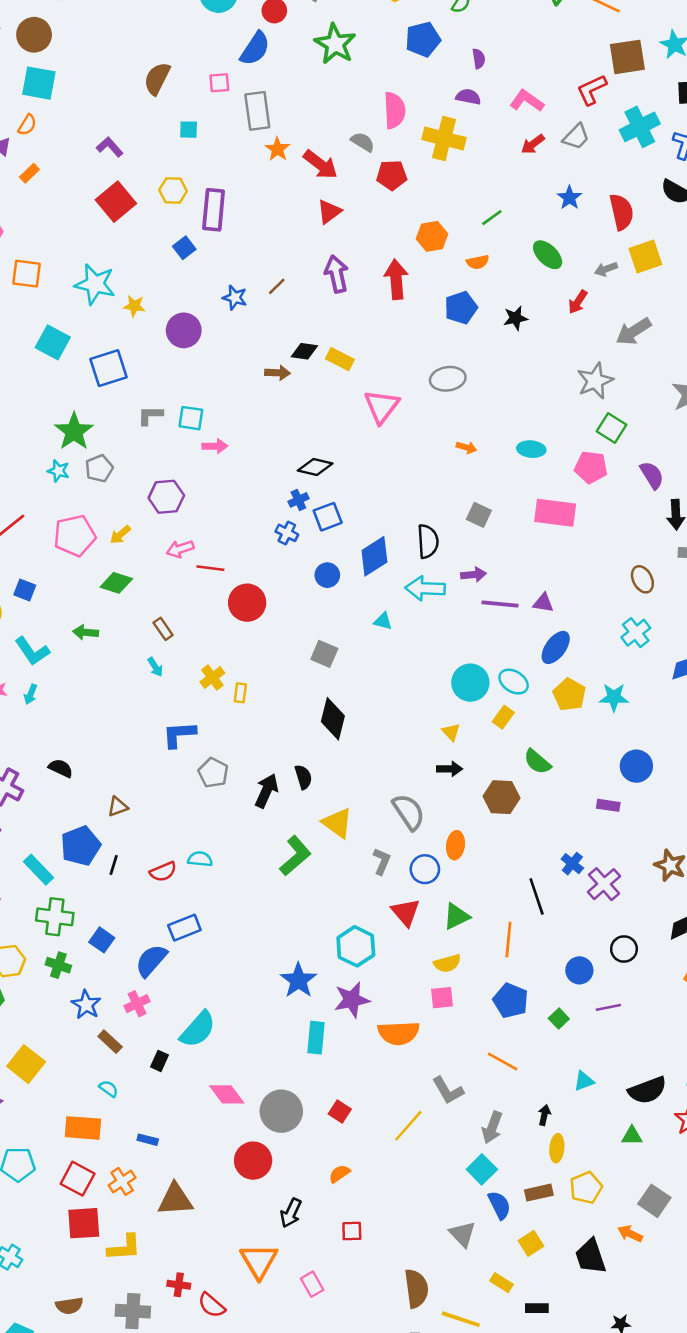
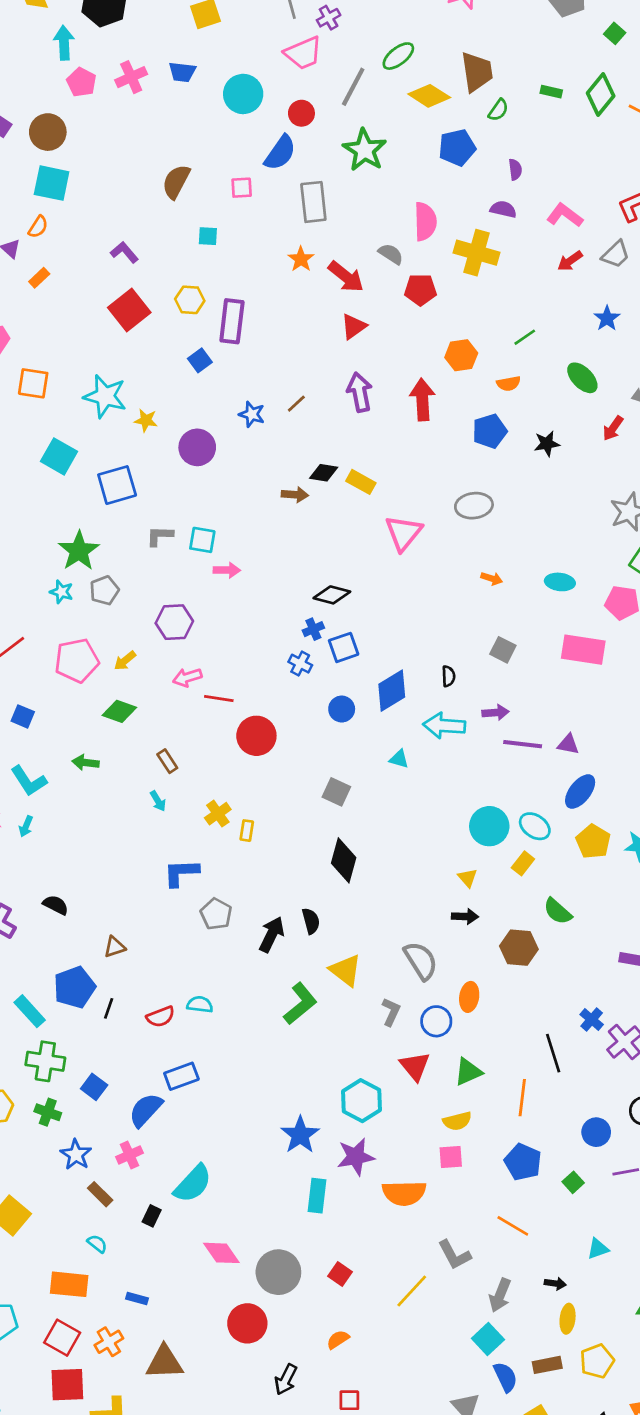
gray rectangle: (257, 111) -> (313, 202), moved
black semicircle: (428, 541) -> (448, 676), size x0.6
black arrow: (544, 1115) -> (555, 1283), turned 84

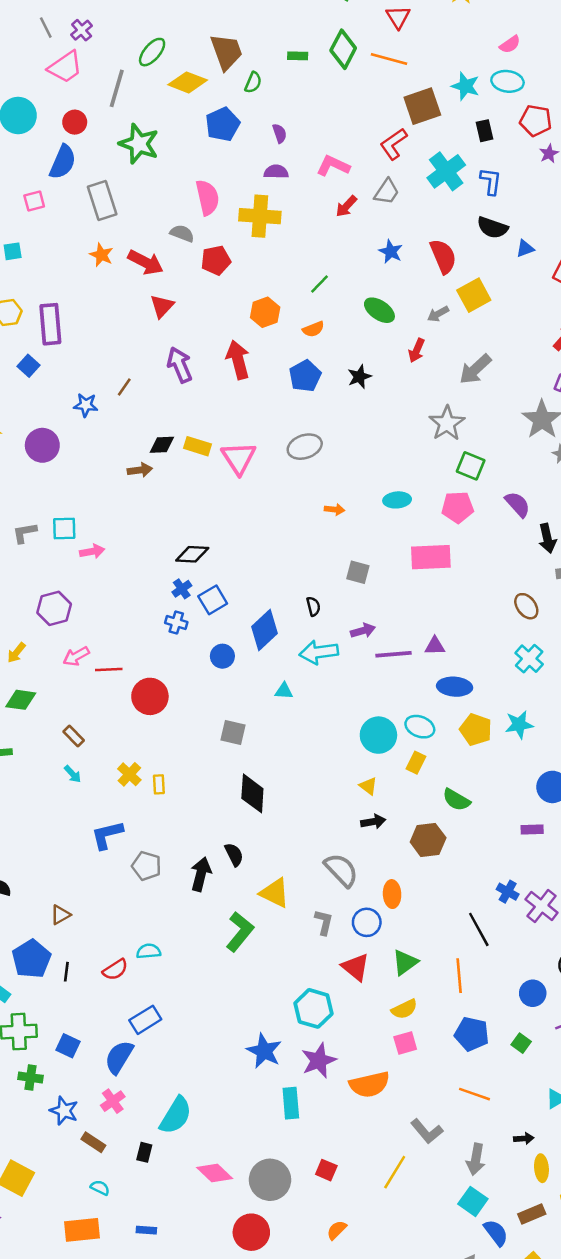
pink triangle: (403, 533) -> (239, 458), moved
blue ellipse: (580, 792) -> (455, 687), turned 68

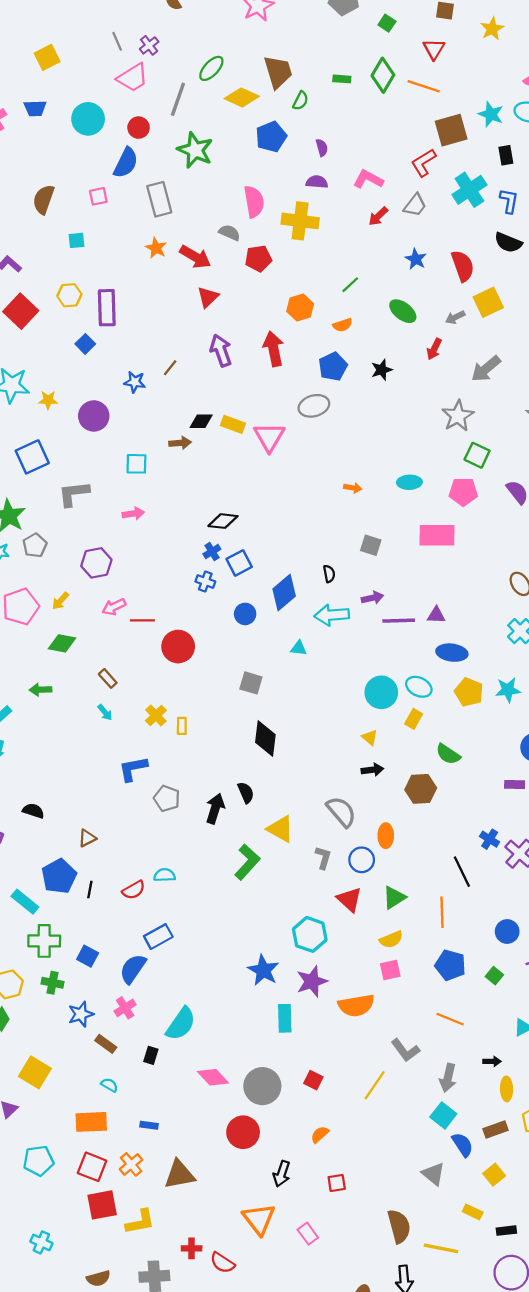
gray ellipse: (305, 447) -> (314, 406), moved
cyan square: (64, 528) -> (136, 464), moved
gray L-shape: (25, 533) -> (74, 494), size x1.4
blue star: (64, 1111) -> (81, 1014), turned 30

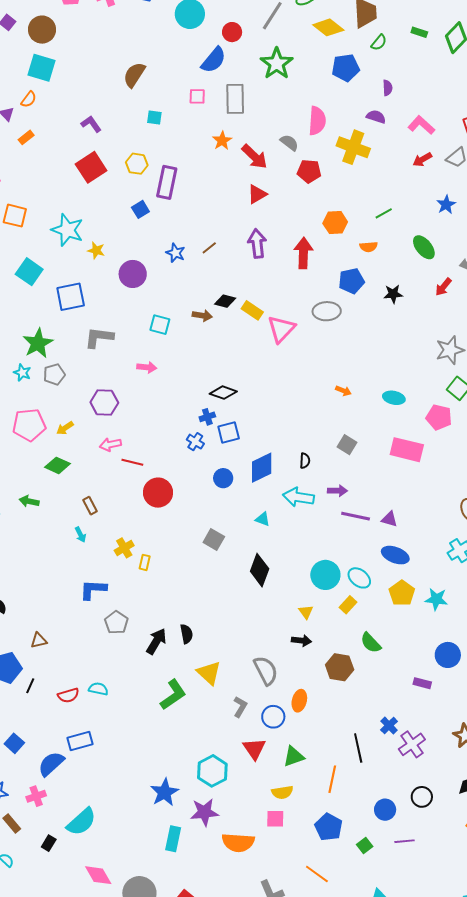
pink square: (98, 196) -> (197, 96), moved
black diamond: (265, 739) -> (260, 570), moved

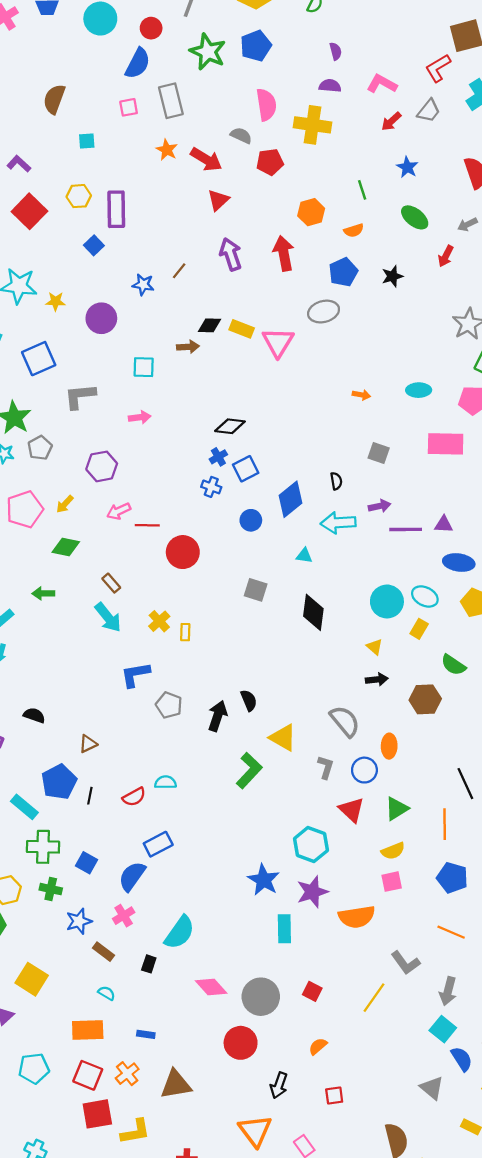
blue pentagon: (346, 68) -> (256, 46), moved
blue star: (446, 205) -> (407, 167), moved
green line: (384, 213) -> (362, 190), turned -66
cyan arrow: (80, 535) -> (108, 617), size x1.8

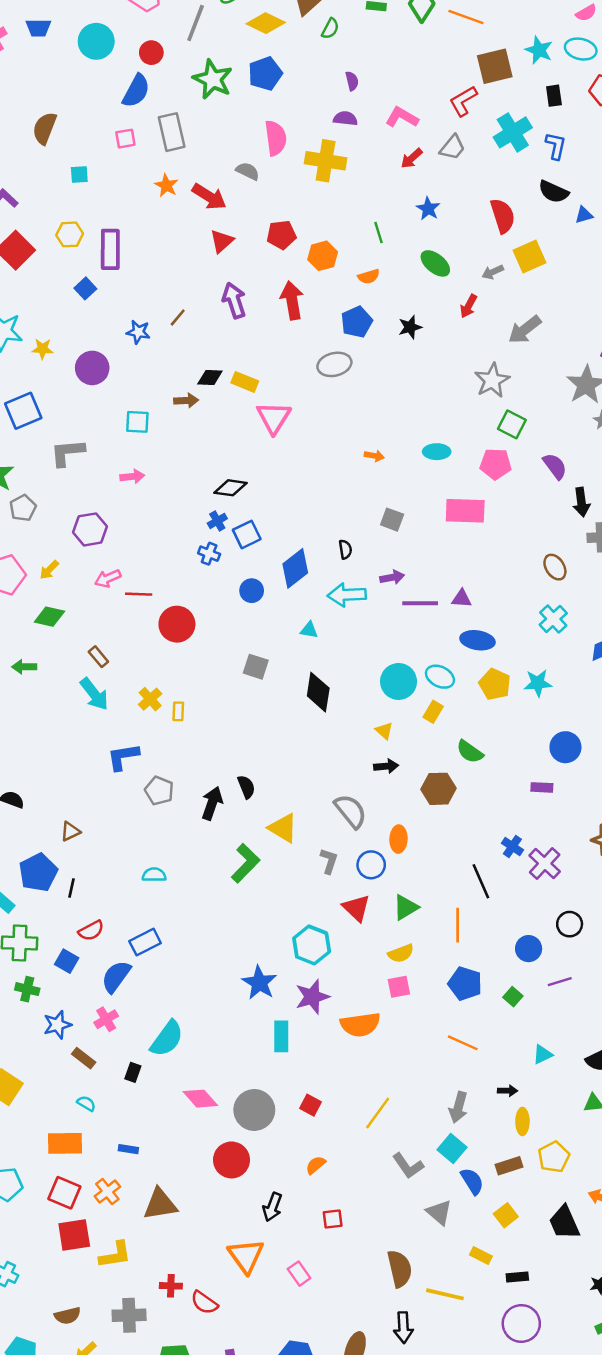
red pentagon: (270, 162) -> (281, 235), moved
pink triangle: (278, 342) -> (274, 418), moved
red semicircle: (134, 797) -> (91, 931), moved
gray L-shape: (406, 963) -> (408, 1166), moved

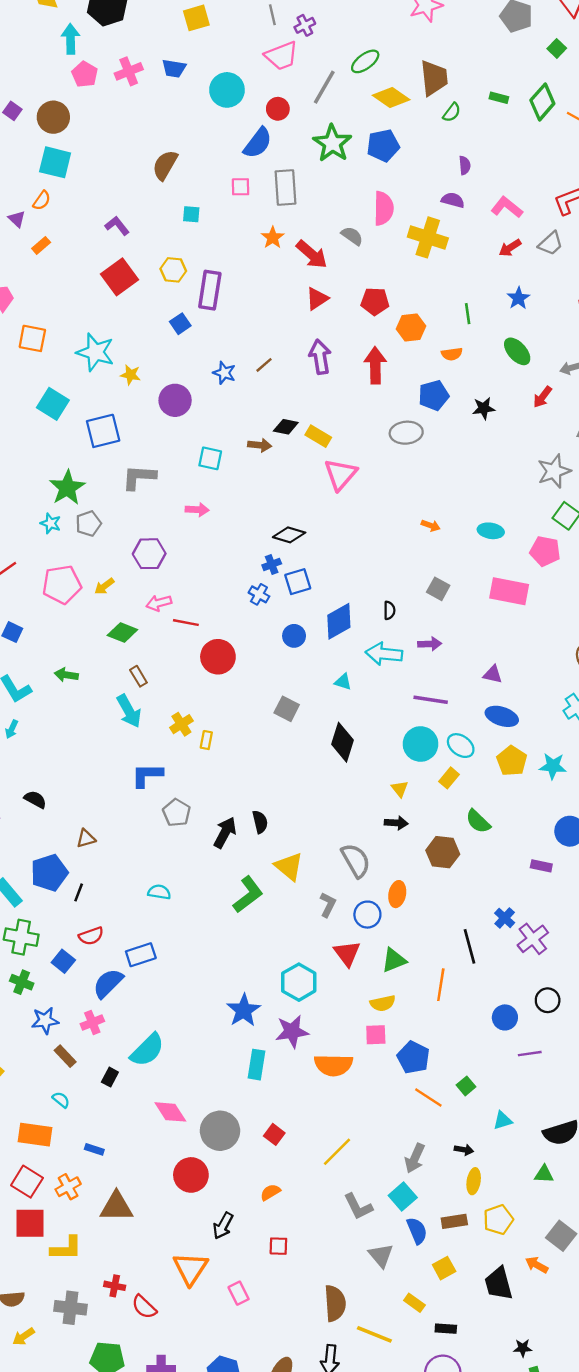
purple line: (420, 603) -> (431, 700), moved
green diamond: (49, 617) -> (122, 632), moved
blue pentagon: (465, 984) -> (413, 1057), moved
green square: (513, 997) -> (466, 1086), moved

